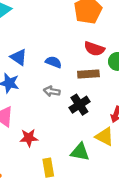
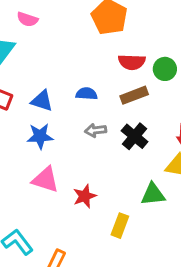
yellow rectangle: (48, 168) -> (120, 226), turned 48

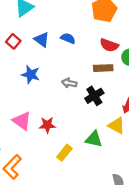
blue semicircle: (87, 94) -> (68, 38), moved
blue triangle: (42, 101) -> (42, 40), moved
pink triangle: (45, 180) -> (22, 121), moved

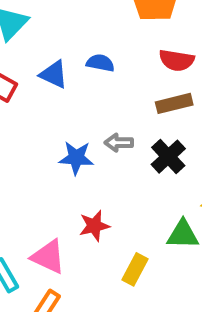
blue star: (31, 75) -> (76, 158), moved
pink triangle: (22, 121) -> (48, 257), moved

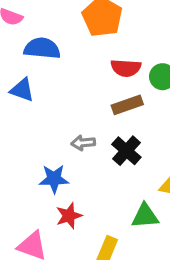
blue semicircle: (100, 63) -> (42, 48), moved, size x1.5
blue star: (76, 158) -> (54, 179), moved

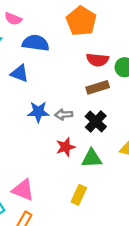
blue star: (54, 179) -> (38, 112), moved
red star: (69, 216) -> (66, 147), moved
green triangle: (145, 216) -> (92, 158), moved

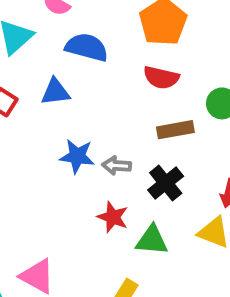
red semicircle: (97, 60) -> (161, 78), moved
blue triangle: (20, 73) -> (55, 92), turned -36
red star: (66, 147) -> (113, 217), turned 30

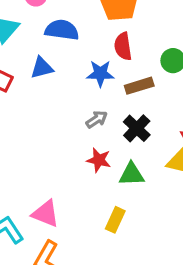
red semicircle: (161, 78) -> (123, 46), turned 76
blue star: (77, 156) -> (100, 74), moved
gray arrow: (117, 166) -> (97, 119), turned 150

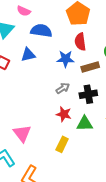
black cross: (137, 128) -> (88, 94), turned 36
pink triangle: (46, 214) -> (22, 133), moved, turned 30
yellow rectangle: (115, 220) -> (62, 144), moved

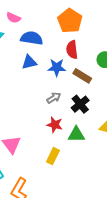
blue triangle: (28, 55) -> (29, 62), moved
brown rectangle: (90, 67) -> (82, 76), turned 48
black cross: (88, 94) -> (80, 104), turned -30

